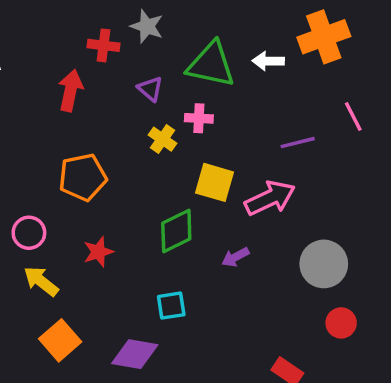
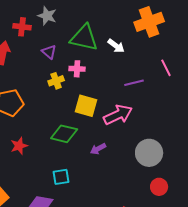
white arrow: (268, 61) -> (116, 46), moved, turned -144
yellow cross: (162, 139) -> (56, 81), turned 35
green diamond: (176, 231) -> (64, 134), turned 40

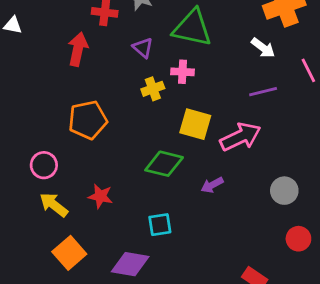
white arrow: (116, 46) -> (263, 48), moved
red star: (19, 146) -> (100, 196), moved, turned 30
gray circle: (149, 153) -> (284, 191), size x0.7

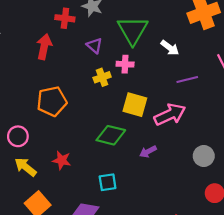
green triangle: (192, 28) -> (133, 30), turned 48
white arrow: (263, 48) -> (170, 48), moved

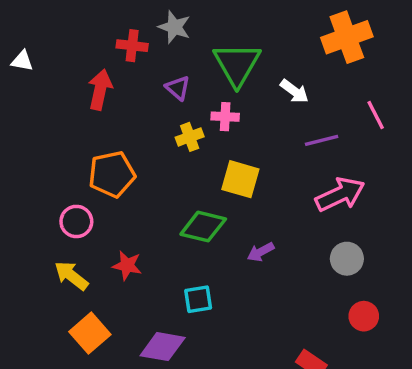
pink arrow: (170, 114) -> (340, 194), moved
pink circle: (18, 136) -> (76, 221), moved

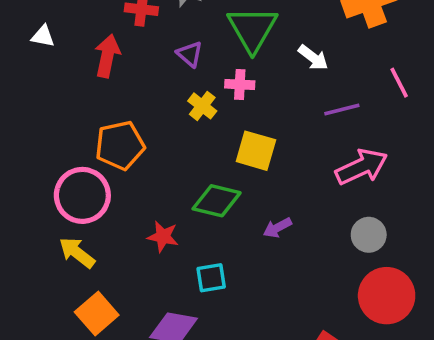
white triangle: (22, 61) -> (43, 36), moved
yellow cross: (190, 137) -> (202, 106), turned -32
pink circle: (76, 221) -> (82, 195), size x1.6
red star: (127, 265) -> (163, 237), moved
red circle: (364, 316) -> (387, 296), size x1.8

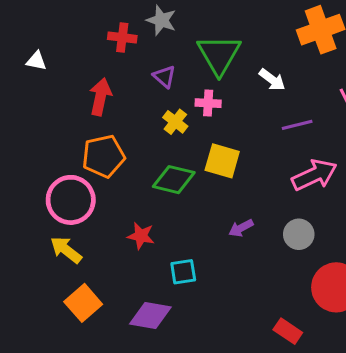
red arrow: (107, 56) -> (100, 97), moved
green diamond: (217, 201) -> (174, 180), moved
gray circle: (369, 235) -> (299, 234), moved

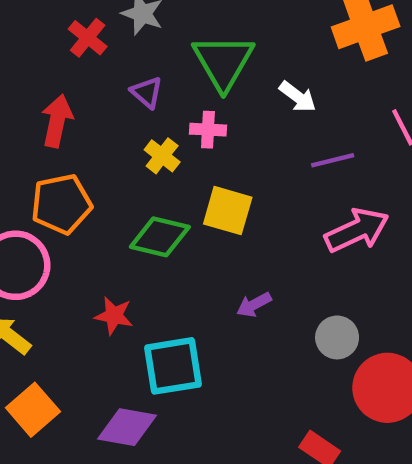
red cross: (122, 37) -> (88, 38), turned 32
gray circle: (299, 234) -> (337, 337), moved
cyan square: (183, 272) -> (173, 366), size x1.6

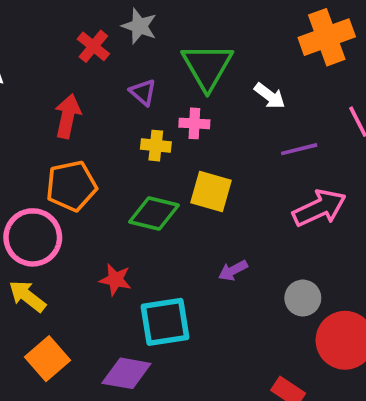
yellow cross: (162, 156) -> (156, 146), turned -32

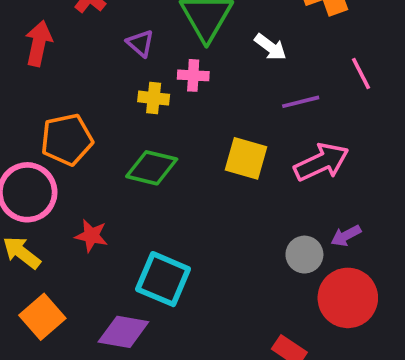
red arrow: (68, 116) -> (39, 43), moved
yellow square: (211, 191) -> (246, 158), moved
purple arrow: (233, 270) -> (346, 236), moved
red star: (115, 280) -> (91, 236), moved
cyan square: (165, 322) -> (163, 279), turned 32

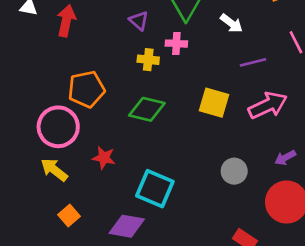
gray circle: (304, 255) -> (234, 171), moved
orange square: (42, 317) -> (69, 215), size x0.7

